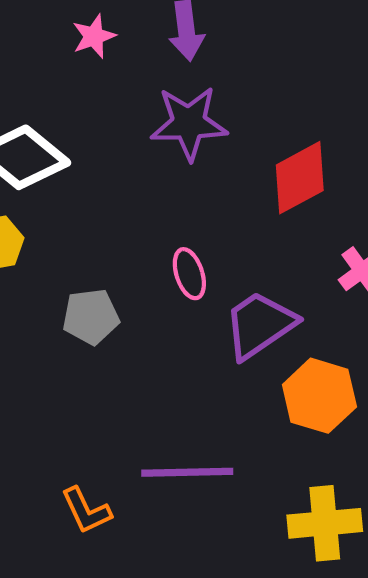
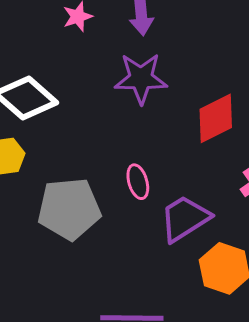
gray pentagon: (91, 317) -> (69, 209), size x1.6

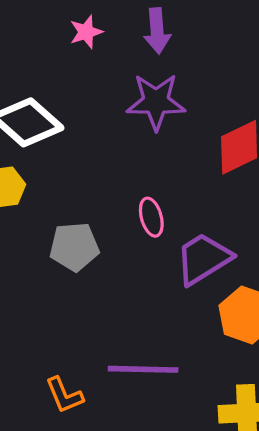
gray pentagon: (69, 209) -> (74, 247), size x0.7

